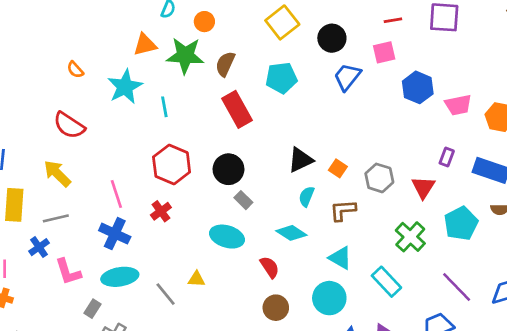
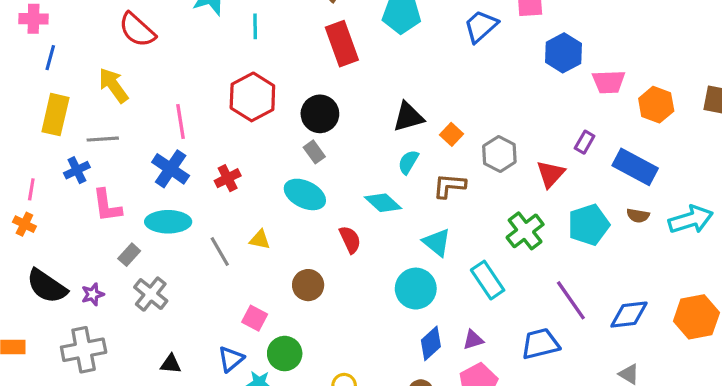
gray rectangle: (243, 200) -> (314, 152), moved
red cross: (161, 211) -> (228, 178), moved
brown circle: (276, 308) -> (308, 285), moved

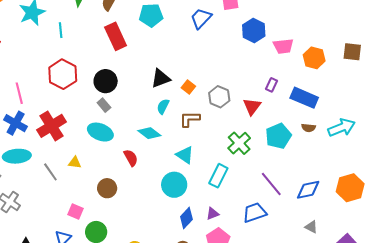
red cross: (228, 178) -> (52, 126), size x1.8
cyan rectangle: (488, 280) -> (218, 176), turned 65

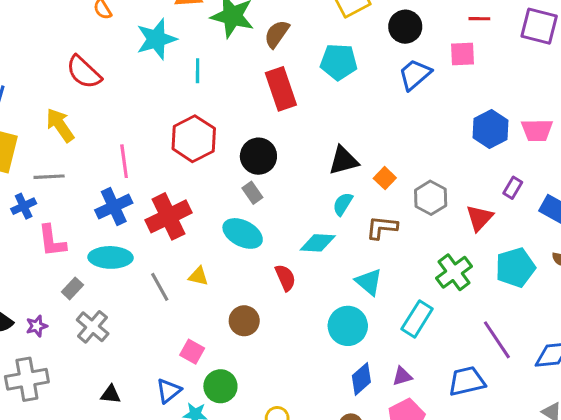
blue hexagon: (254, 30) -> (491, 129), moved
blue cross: (16, 123) -> (114, 207), turned 30
cyan diamond: (149, 133) -> (318, 243), turned -40

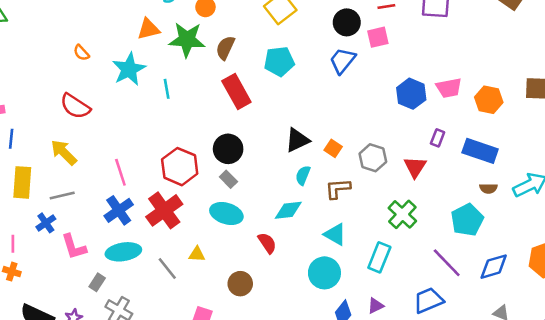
black circle: (405, 27) -> (347, 22), moved
red hexagon: (194, 139) -> (180, 167), moved
cyan pentagon: (515, 267) -> (467, 220), moved

